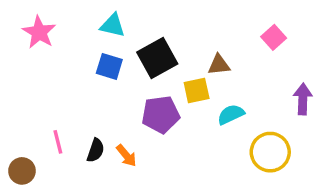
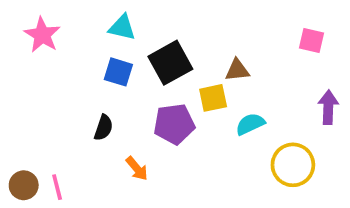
pink square: (274, 37) -> (311, 40), moved, turned -35
pink line: (58, 142) -> (57, 187), moved
black semicircle: (96, 150) -> (104, 128), moved

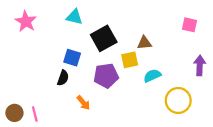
blue square: (118, 72) -> (72, 58), moved

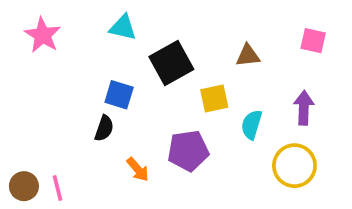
brown triangle: (144, 43) -> (248, 56), moved
purple arrow: (200, 65) -> (304, 108), moved
purple pentagon: (106, 76) -> (188, 151), moved
cyan semicircle: (152, 76) -> (252, 125), turned -48

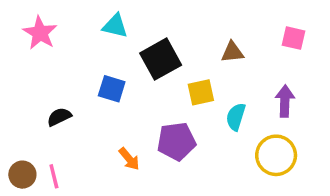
black semicircle: (104, 128) -> (59, 117), moved, turned -135

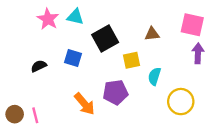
pink star: (40, 33) -> (48, 19), moved
pink square: (294, 38) -> (192, 25), size x1.5
purple arrow: (285, 101) -> (198, 53), moved
black semicircle: (59, 117) -> (39, 66), moved
orange arrow: (129, 159) -> (85, 104), size x1.5

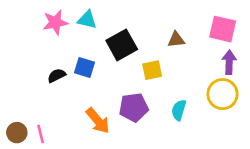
pink star: (48, 19) -> (55, 22), turned 30
black semicircle: (39, 66) -> (57, 76), moved
cyan semicircle: (154, 76) -> (179, 110), moved
yellow circle: (181, 102) -> (223, 94), moved

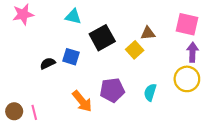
pink star: (55, 22) -> (23, 14), moved
yellow square: (152, 70) -> (135, 50), moved, turned -30

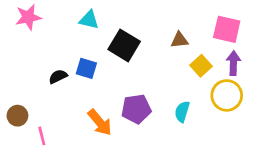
black square: (102, 38) -> (124, 45), turned -30
yellow square: (135, 50) -> (201, 66), moved
brown circle: (14, 111) -> (17, 116), moved

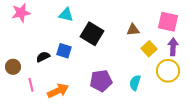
brown circle: (17, 116) -> (13, 67), moved
orange arrow: (100, 122) -> (58, 91), moved, turned -75
pink line: (42, 136) -> (31, 85), moved

